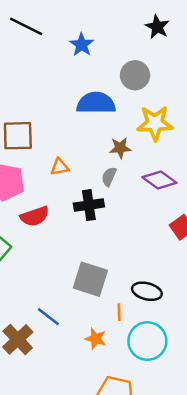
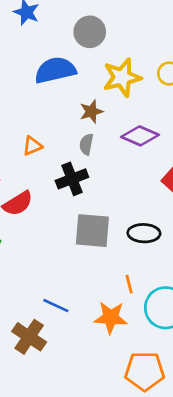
gray square: (90, 279) -> (92, 231), moved
black ellipse: (147, 291) -> (144, 233), moved
orange star: (96, 339) -> (111, 318), size x1.4

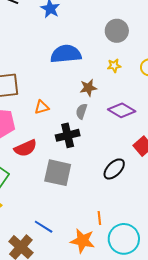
gray circle: (90, 32) -> (117, 31), moved
yellow star: (122, 77) -> (114, 66), size x0.5
gray square: (92, 231) -> (58, 173), moved
black ellipse: (144, 233) -> (114, 169), moved, turned -55

